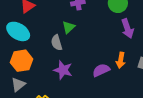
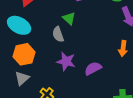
green triangle: (68, 27) -> (69, 18), turned -32
purple semicircle: (101, 70) -> (93, 68), moved

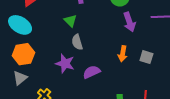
gray semicircle: (58, 34) -> (77, 42), moved

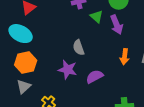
green triangle: (70, 21) -> (97, 17), moved
purple arrow: (129, 22) -> (117, 25), moved

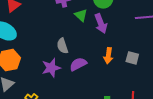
purple star: (68, 70) -> (51, 68), turned -30
purple semicircle: (95, 77) -> (78, 64), moved

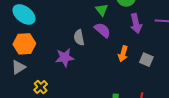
purple arrow: (101, 23) -> (136, 23), moved
purple semicircle: (78, 64) -> (102, 30), moved, turned 60

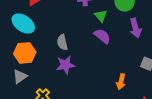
gray semicircle: (79, 38) -> (62, 42), moved
orange arrow: (123, 54) -> (121, 82), moved

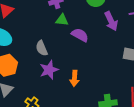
green triangle: (101, 16) -> (62, 20), moved, turned -32
orange arrow: (121, 82) -> (74, 78), moved

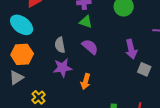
purple arrow: (111, 21) -> (131, 49), moved
purple semicircle: (80, 35) -> (90, 47), moved

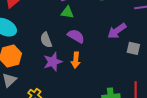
purple arrow: (131, 49) -> (117, 31), turned 78
orange arrow: (86, 81) -> (76, 60), moved

